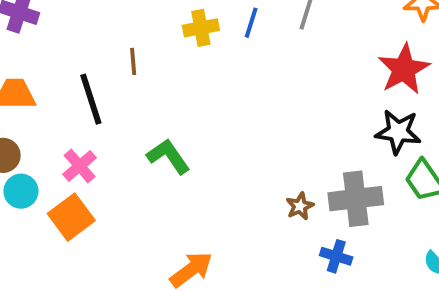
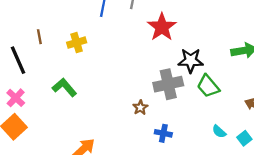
yellow cross: (201, 28) -> (77, 43), moved
red star: (404, 69) -> (162, 27), moved
gray cross: (356, 199) -> (168, 84), moved

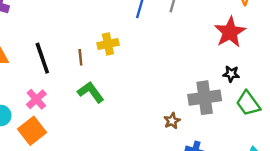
red star: (162, 27) -> (230, 32), moved
brown line: (39, 37) -> (80, 57), moved
black star: (191, 61) -> (231, 74), size x0.6

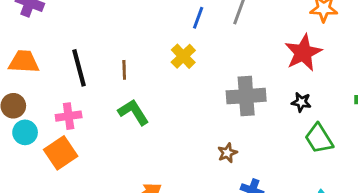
yellow cross: (108, 44) -> (183, 56), moved, turned -36
gray cross: (205, 98) -> (246, 96), moved
pink cross: (36, 99) -> (69, 116), turned 30

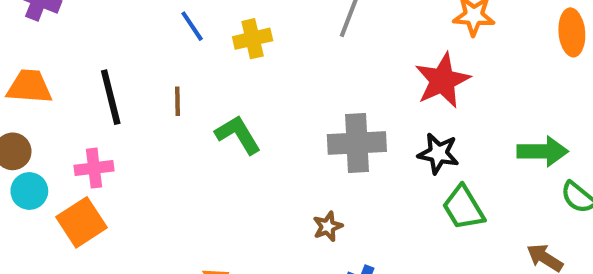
blue line: (198, 18) -> (192, 26), moved, turned -55
yellow cross: (183, 56) -> (253, 39), moved, turned 30
black star: (301, 102) -> (438, 153), size x1.4
green L-shape: (133, 112) -> (238, 135), moved

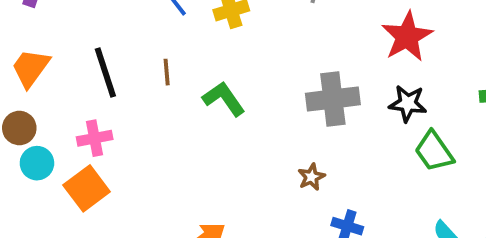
orange trapezoid: (29, 87) -> (30, 68), turned -54

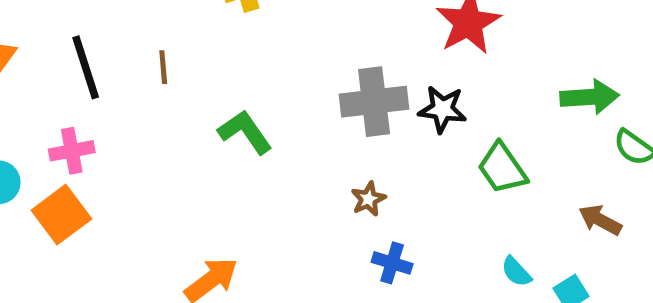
green L-shape: (224, 99) -> (245, 132), moved
black star: (408, 103) -> (442, 109), moved
brown star: (311, 177) -> (368, 199), moved

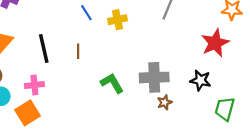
gray cross: (374, 102) -> (154, 77), moved
green trapezoid: (502, 168) -> (225, 109), turned 45
brown star: (368, 199) -> (165, 102), moved

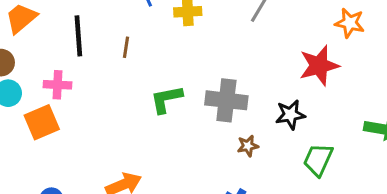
black star: (200, 80) -> (290, 115), turned -30
green L-shape: (112, 83) -> (166, 99), turned -80
brown star: (165, 102) -> (248, 146), moved

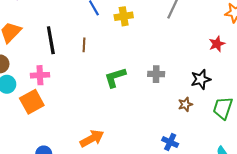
red star: (319, 66) -> (217, 44), size x0.6
gray cross: (226, 100) -> (156, 74), size x0.6
brown star: (248, 146) -> (185, 104), moved

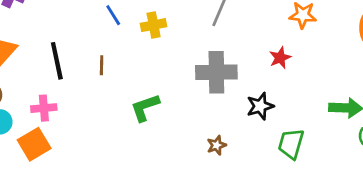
gray cross: (156, 74) -> (216, 72), moved, size x1.8
brown star: (185, 104) -> (217, 145), moved

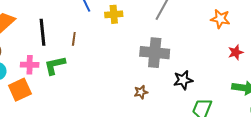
red star: (280, 58) -> (236, 52), moved
green L-shape: (145, 108) -> (55, 65), moved
brown star: (217, 145) -> (141, 92), moved

